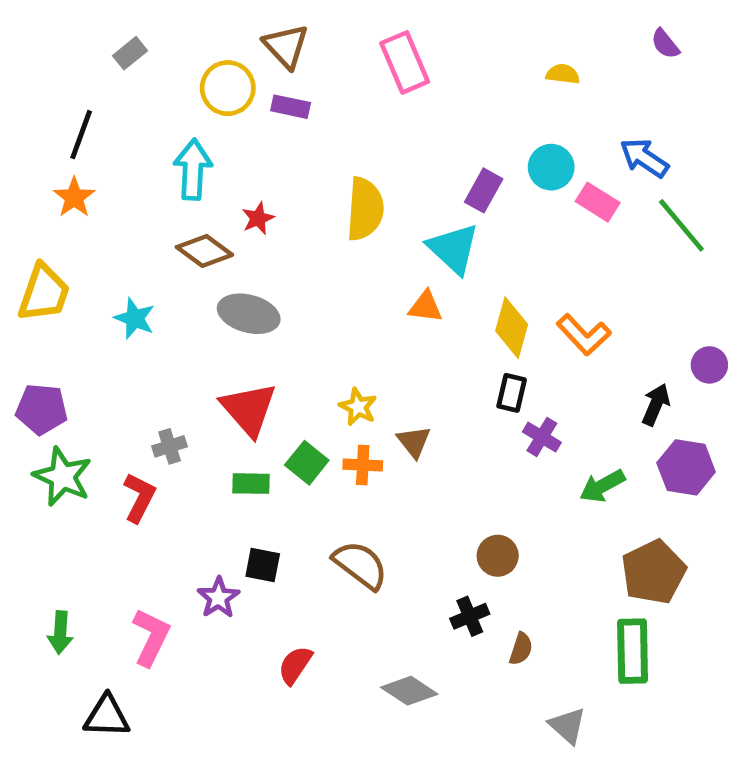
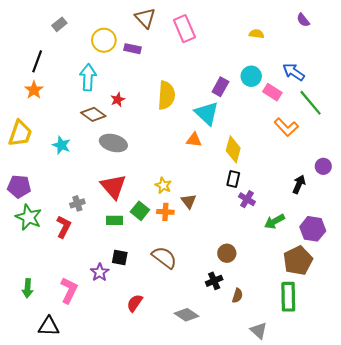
brown triangle: (286, 46) -> (145, 18), moved
orange L-shape: (584, 335) -> (286, 127), moved
purple hexagon: (686, 467) -> (313, 229), moved

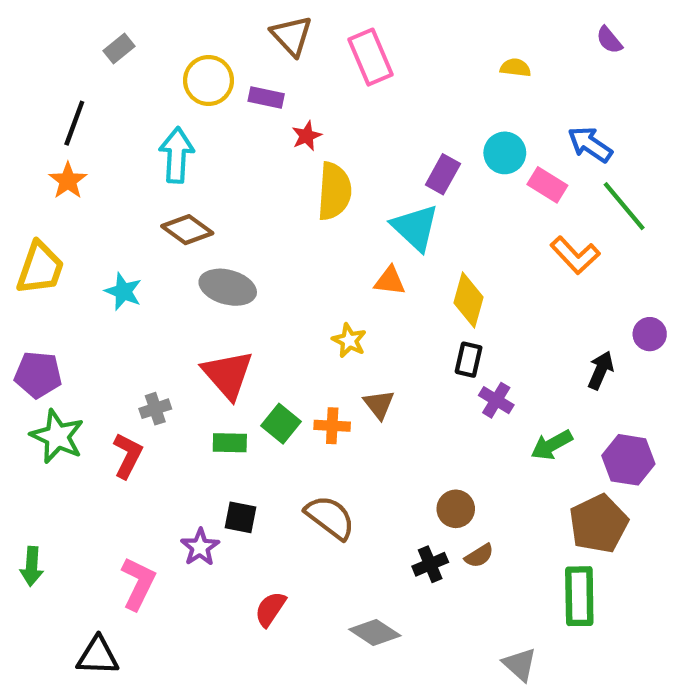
red star: (118, 100) -> (307, 136), moved
yellow star: (163, 185) -> (349, 340), moved
green arrow: (28, 288) -> (32, 566), moved
brown semicircle: (237, 296) -> (479, 556), moved, turned 40

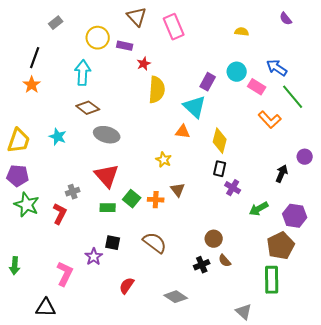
yellow trapezoid: (40, 268) -> (19, 141), moved
brown semicircle: (479, 556) -> (225, 261), turned 80

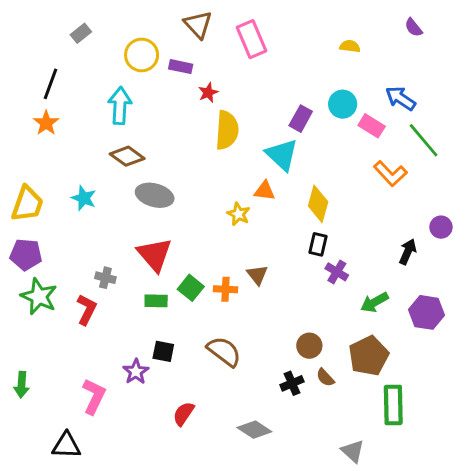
yellow star: (164, 160) -> (238, 214), moved
gray cross: (73, 192) -> (105, 278), turned 32
brown pentagon: (281, 246) -> (369, 356), moved

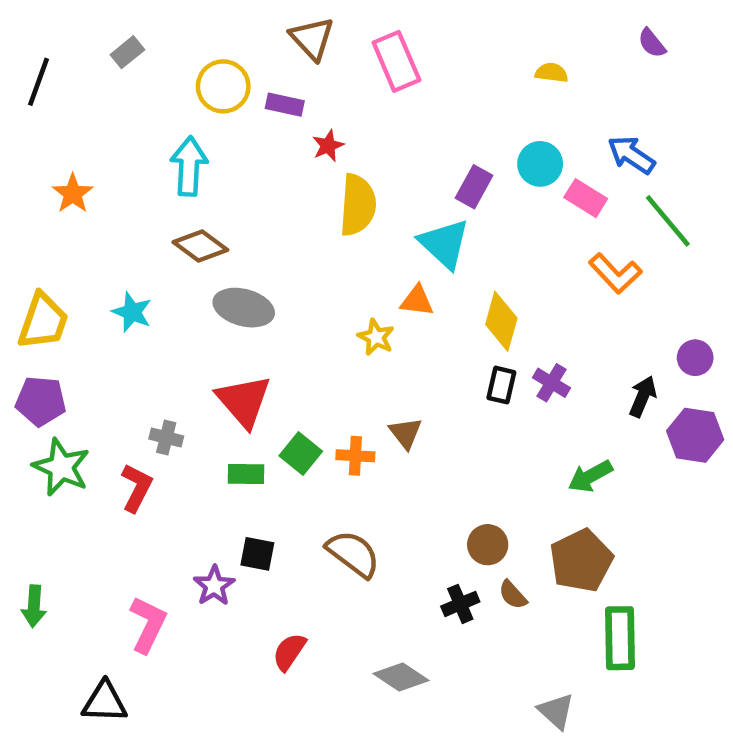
black line: (50, 84) -> (38, 82), moved
purple cross: (337, 272) -> (551, 383), moved
purple hexagon: (427, 312) -> (695, 435), moved

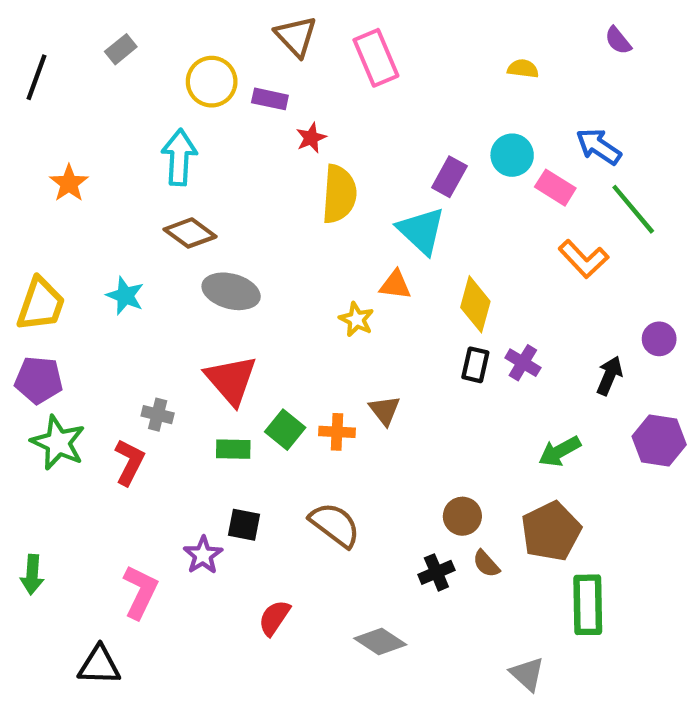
purple hexagon: (695, 435) -> (659, 441), moved

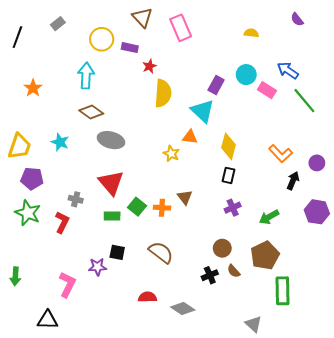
orange L-shape: (583, 259) -> (280, 154), moved
purple cross: (523, 363) -> (233, 208), moved, turned 35
purple pentagon: (39, 380) -> (32, 179), moved
purple star: (203, 555) -> (97, 267), turned 30
red semicircle: (274, 618) -> (147, 297), moved, turned 54

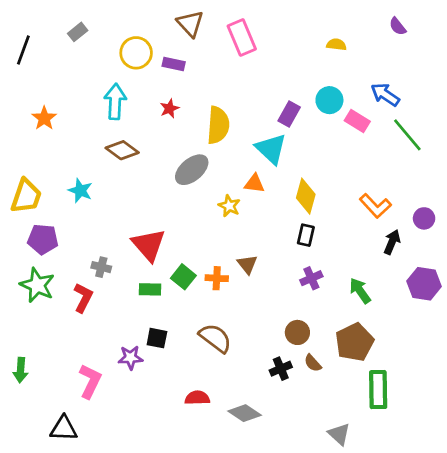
red star: (149, 66) -> (169, 108), moved
gray ellipse: (111, 140) -> (192, 170), moved, turned -55
green arrow: (269, 217) -> (360, 291), turned 84

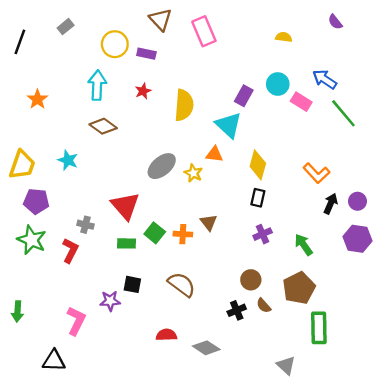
gray ellipse: (192, 170) -> (162, 166), moved
purple circle: (424, 218) -> (357, 201), moved

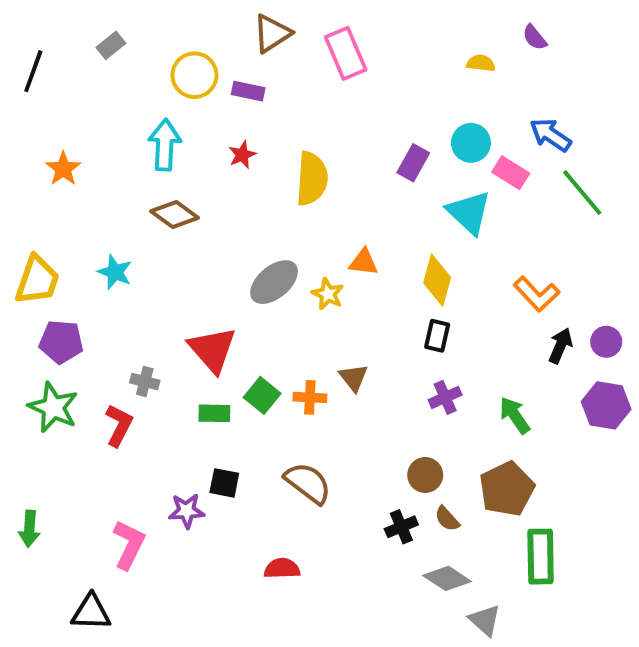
brown triangle: (161, 20) -> (272, 33), turned 40
purple semicircle: (335, 22) -> (535, 37), moved
cyan triangle: (229, 125) -> (469, 212), moved
gray diamond: (206, 348) -> (447, 578), moved

